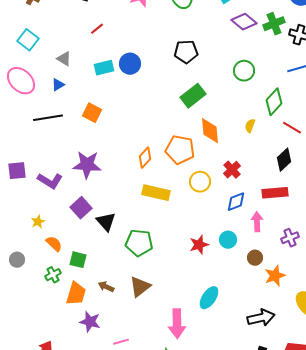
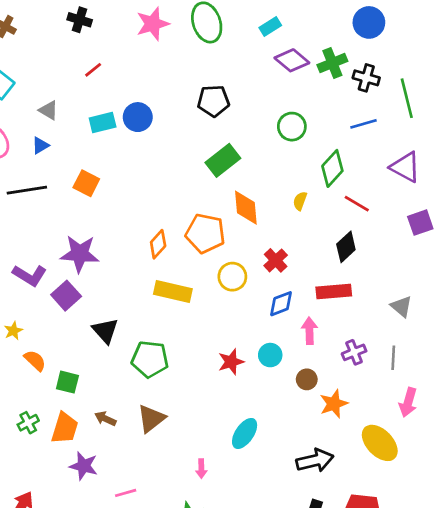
purple square: (81, 208) -> (66, 296), moved
green cross: (53, 275) -> (28, 423), moved
pink arrow: (177, 324) -> (201, 469), size x0.5

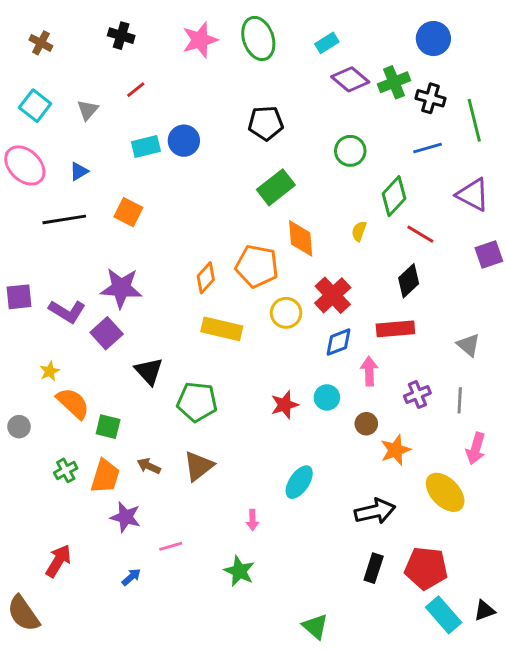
gray triangle: (48, 110) -> (88, 110), moved, turned 40
red cross: (276, 260) -> (333, 295), size x1.4
orange semicircle: (35, 360) -> (73, 403), size x1.4

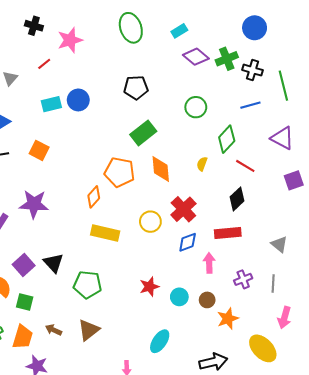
pink star: (200, 40) -> (70, 40), moved
orange pentagon: (257, 266) -> (119, 172), moved
purple square: (107, 333) -> (24, 265), moved
cyan circle: (327, 397) -> (179, 297), moved

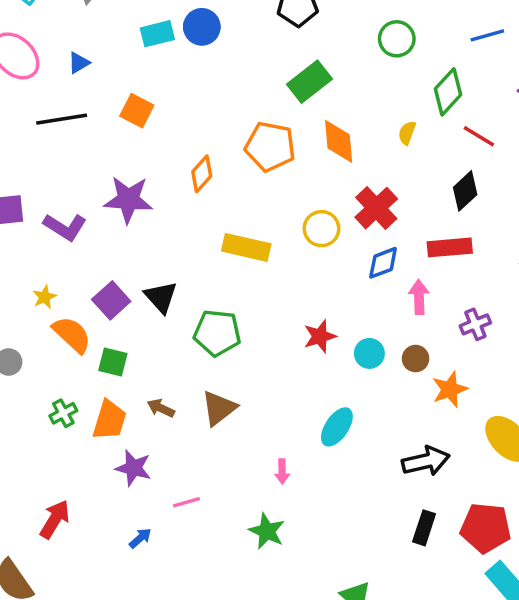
orange diamond: (94, 197) -> (202, 174), moved

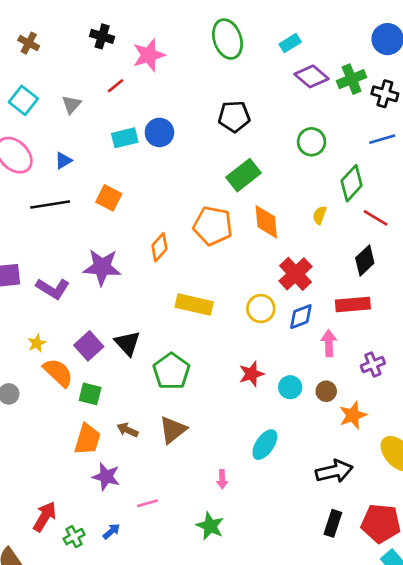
yellow circle: (321, 229) -> (261, 309), moved
green pentagon: (217, 333) -> (171, 371), turned 30
green cross: (63, 413) -> (74, 537), moved

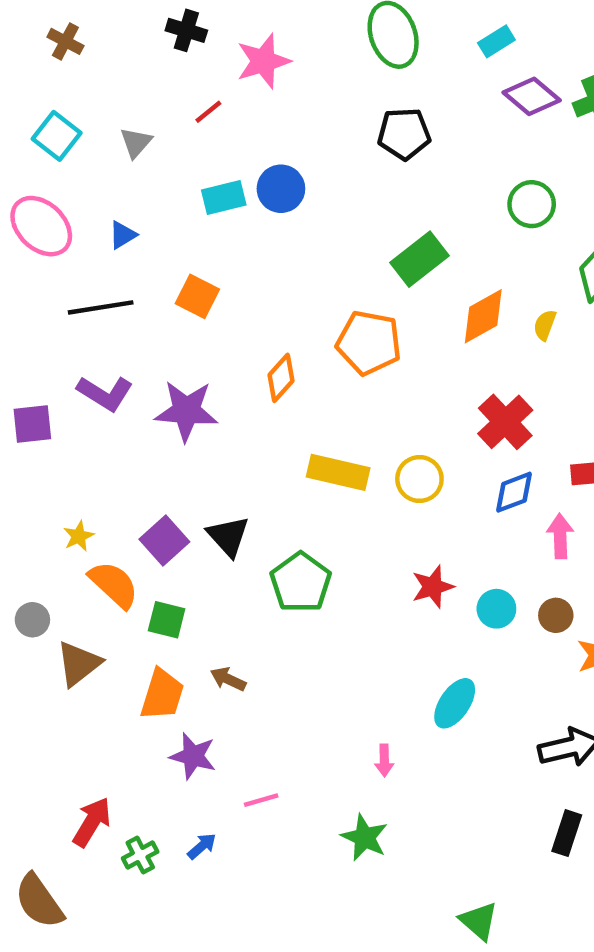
black pentagon: (234, 116) -> (404, 134), moved
orange diamond: (266, 222) -> (483, 316), moved, turned 66
purple L-shape: (53, 289) -> (105, 393), moved
yellow circle: (261, 309) -> (419, 479), moved
brown triangle: (173, 430) -> (79, 664), moved

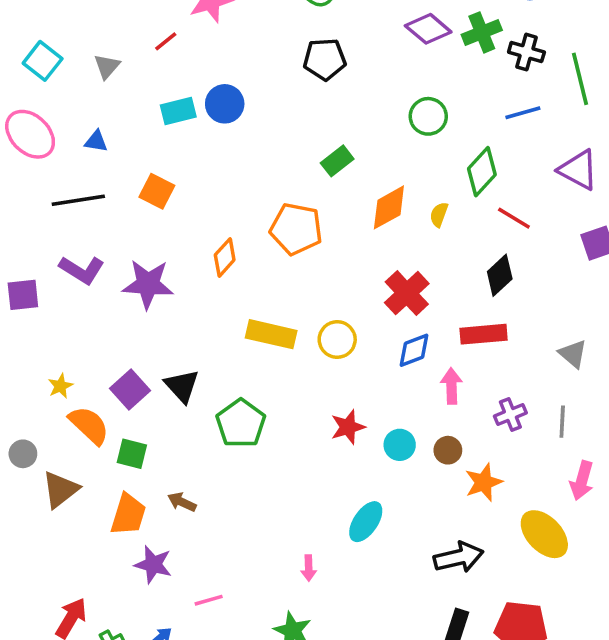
blue triangle: (123, 235) -> (96, 141), turned 40
green rectangle: (419, 259) -> (337, 161), size x0.7

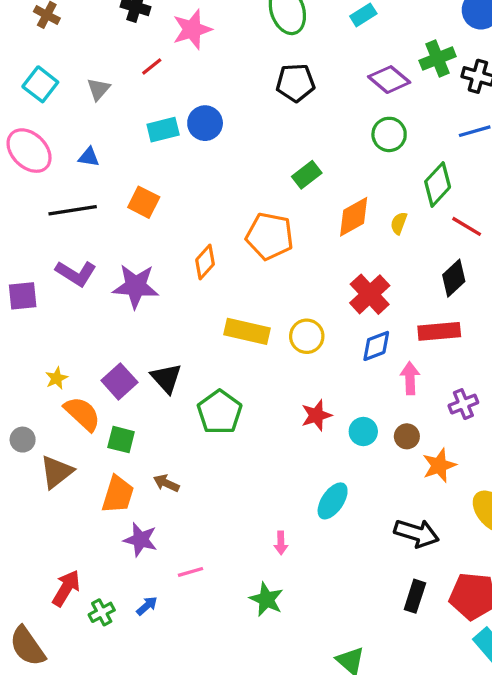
purple diamond: (428, 29) -> (389, 80), moved
black arrow: (459, 557) -> (417, 533), turned 30

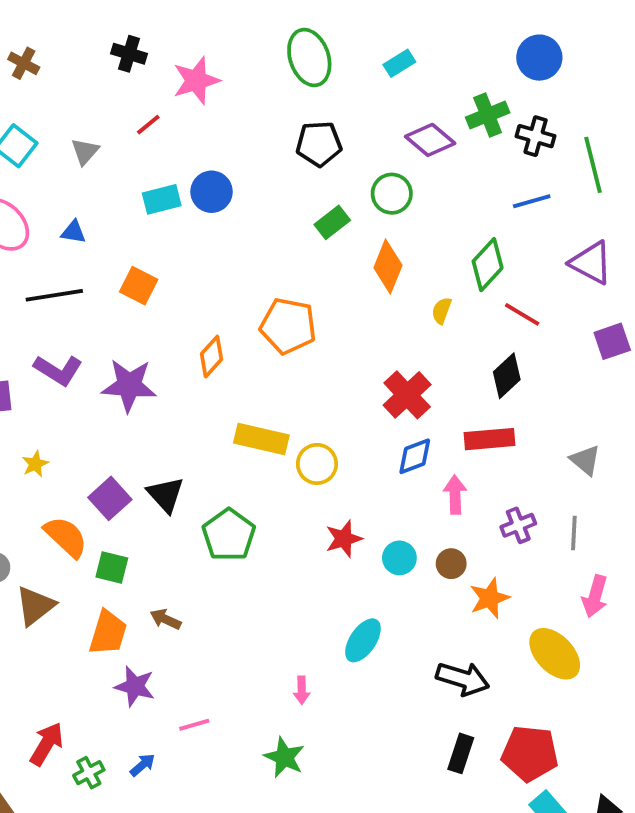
green circle: (389, 134) -> (392, 194), moved
green rectangle: (307, 175) -> (332, 222), moved
orange diamond: (354, 217) -> (388, 266), moved, turned -39
yellow circle: (307, 336) -> (317, 464), moved
yellow star: (56, 378) -> (35, 464), moved

